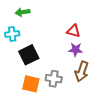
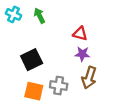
green arrow: (23, 12) -> (39, 16), moved, turned 72
cyan cross: (12, 34) -> (13, 14), moved, turned 32

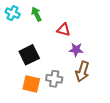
red triangle: (80, 34) -> (64, 30), moved

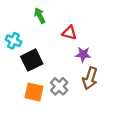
cyan cross: (13, 13) -> (13, 41), moved
gray cross: (54, 79) -> (59, 86), turned 35

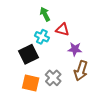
green arrow: (40, 16) -> (45, 14), moved
cyan cross: (13, 41) -> (42, 37), moved

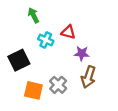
green arrow: (45, 14) -> (33, 15), moved
black square: (29, 54) -> (19, 60), moved

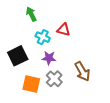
purple star: (82, 53) -> (49, 58), moved
brown arrow: (88, 77) -> (82, 71), turned -48

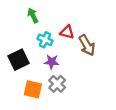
brown arrow: (82, 71) -> (87, 45), moved

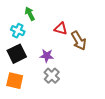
cyan cross: (45, 40) -> (18, 31), moved
orange square: (33, 89) -> (15, 81), moved

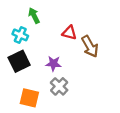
orange square: (15, 81) -> (29, 98), moved

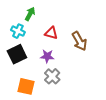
green arrow: (34, 16) -> (30, 14), turned 56
red triangle: (69, 33) -> (51, 33), moved

